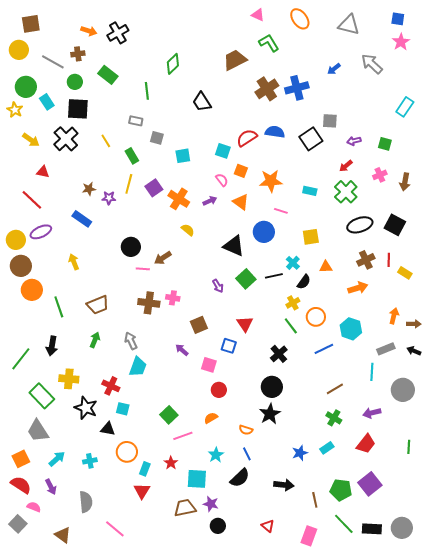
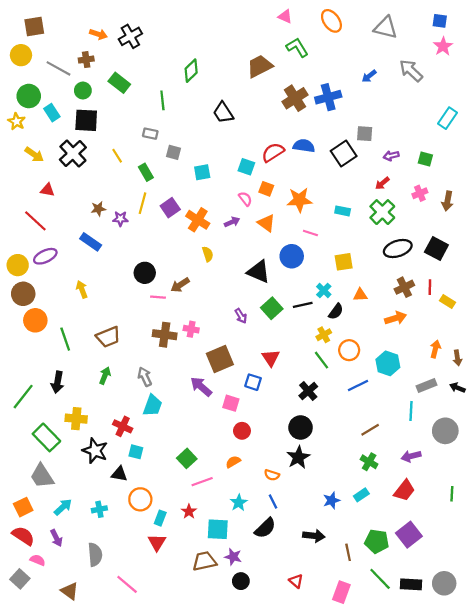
yellow semicircle: (188, 230) -> (208, 254), turned 32
brown arrow: (414, 324) -> (457, 358), turned 80
brown square: (199, 325) -> (220, 359), size x1.4
purple arrow: (182, 350) -> (201, 387), size x1.5

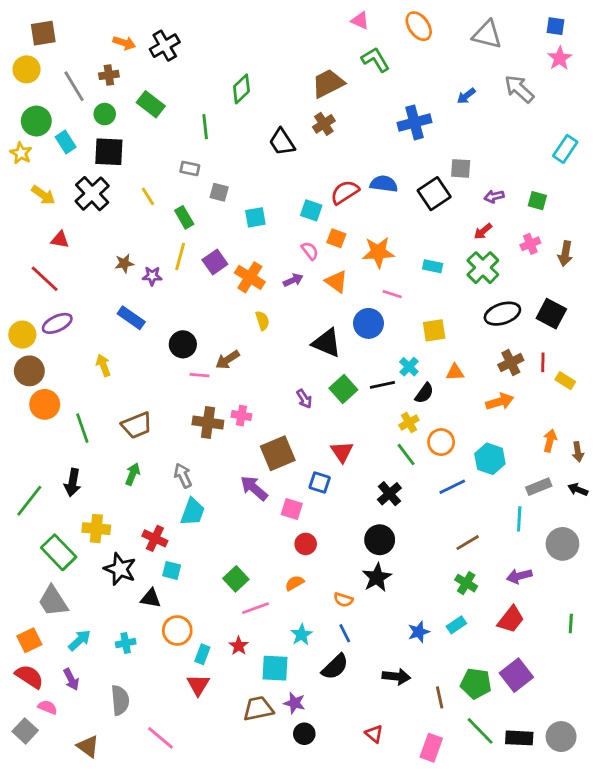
gray line: (59, 68) -> (74, 86), turned 30
brown cross: (295, 98) -> (324, 124), moved, size x0.7
blue rectangle: (91, 242) -> (131, 318), moved

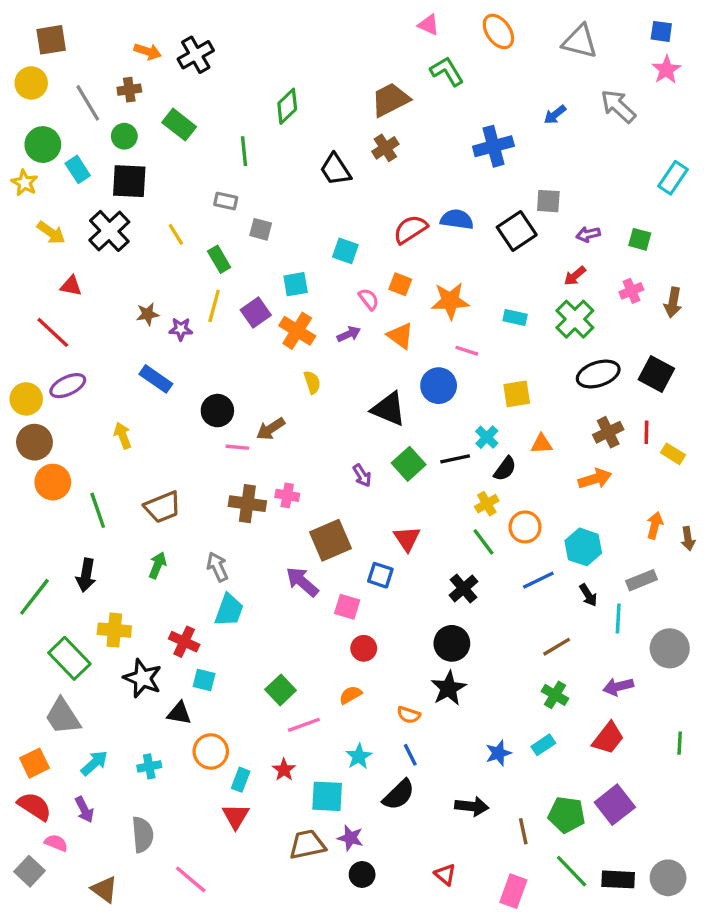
cyan square: (311, 210) -> (345, 251), moved
cyan square: (255, 217) -> (296, 284), moved
black arrow: (578, 489) -> (588, 595), moved, turned -144

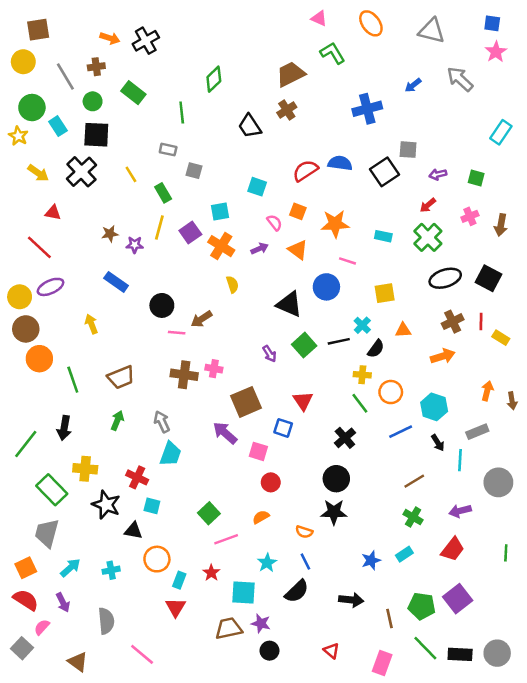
yellow cross: (487, 504) -> (362, 375), turned 35
black star: (449, 688) -> (334, 512), turned 30
gray trapezoid: (63, 717) -> (47, 533), turned 48
pink semicircle: (56, 843) -> (42, 627), turned -70

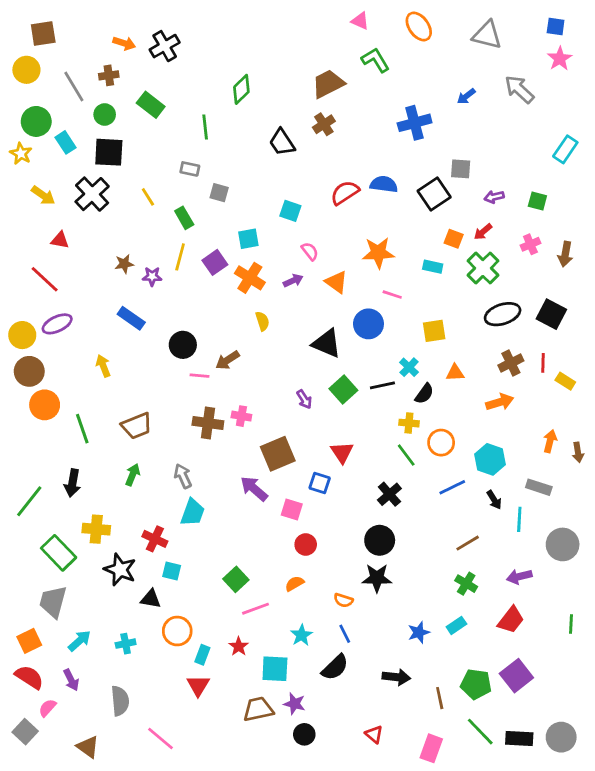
orange square: (298, 211) -> (454, 239), moved
gray rectangle: (477, 432) -> (539, 487), turned 40

